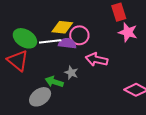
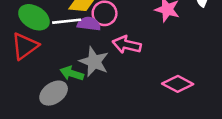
red triangle: (18, 61) -> (25, 46), turned 45
gray star: (71, 73) -> (94, 62), size x1.6

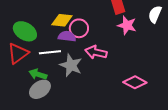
white line: (67, 21) -> (50, 52), moved
green arrow: (72, 73) -> (38, 74), moved

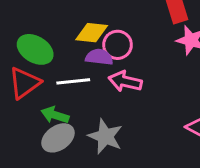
pink arrow: (96, 52) -> (125, 81), moved
gray star: (71, 65) -> (105, 136), moved

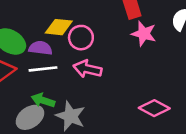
purple semicircle: (99, 57) -> (40, 48), moved
green arrow: (55, 115) -> (43, 100), moved

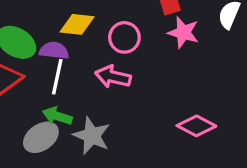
pink circle: (81, 38) -> (124, 37), moved
white line: (43, 69) -> (57, 77), turned -72

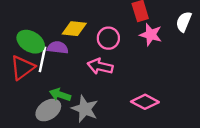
white line: (57, 77) -> (42, 59), moved
pink diamond: (196, 126) -> (145, 102), moved

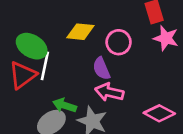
purple semicircle: (58, 48) -> (101, 69), moved, turned -120
pink arrow: (100, 66) -> (109, 92), moved

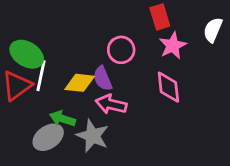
yellow diamond: (80, 32) -> (80, 83), moved
pink star: (166, 38) -> (173, 46), turned 30
pink diamond: (159, 113) -> (168, 87), moved, turned 56

